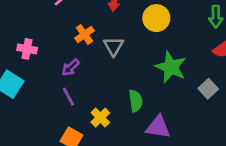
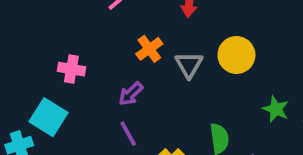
yellow circle: (156, 18) -> (236, 55), moved
green star: (171, 67) -> (276, 109), moved, size x0.6

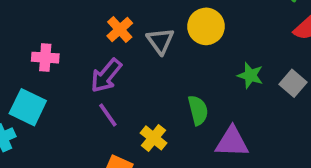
purple arrow: (131, 94) -> (106, 76), size x1.4

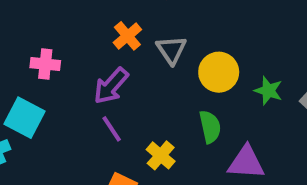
yellow circle: (206, 26) -> (219, 72), moved

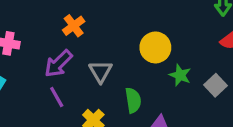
gray triangle: (171, 50) -> (101, 71), moved
yellow circle: (219, 72) -> (155, 47), moved

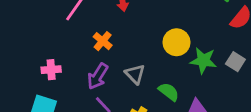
green star: (180, 75) -> (203, 61), size x1.4
green semicircle: (133, 100) -> (169, 92), turned -30

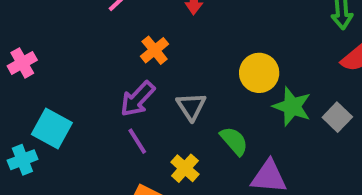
pink cross: (51, 70) -> (22, 63), moved, turned -36

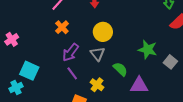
orange cross: (155, 50) -> (62, 27), moved
yellow circle: (259, 73) -> (103, 32), moved
gray square: (337, 117) -> (170, 62), moved

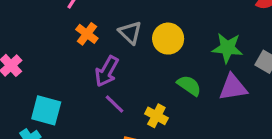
yellow circle: (103, 32) -> (168, 39), moved
gray triangle: (98, 54) -> (130, 33), moved
purple triangle: (139, 85) -> (233, 87), moved

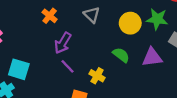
gray triangle: (130, 33) -> (92, 15), moved
yellow circle: (168, 39) -> (130, 23), moved
green star: (227, 48) -> (157, 19), moved

